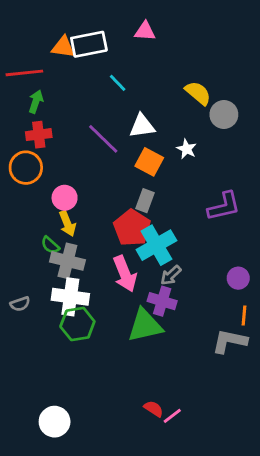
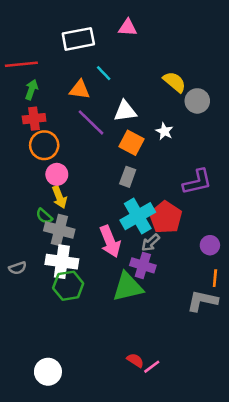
orange triangle: (63, 47) -> (80, 90), moved
orange circle: (26, 168) -> (44, 145), moved
red pentagon: (132, 228) -> (166, 217), moved

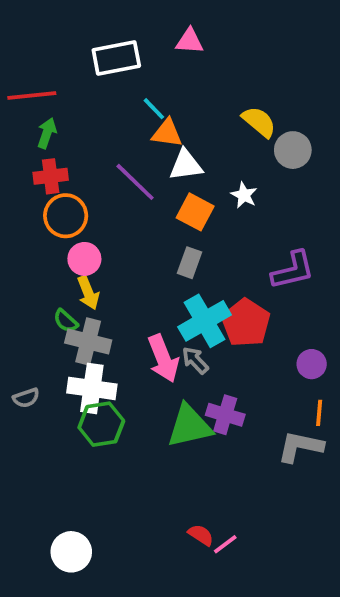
orange triangle: (80, 90) -> (167, 133), moved
gray arrow: (150, 243) -> (195, 360), moved, turned 90
purple cross: (143, 265) -> (225, 415), moved

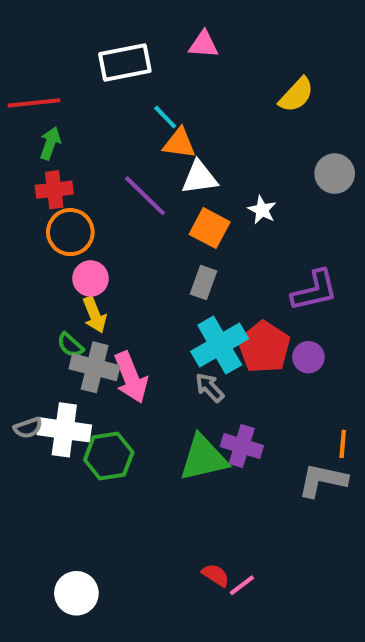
yellow semicircle: (259, 122) -> (296, 95), moved, turned 93
gray circle: (293, 150) -> (335, 174), moved
pink arrow: (163, 358) -> (131, 377), moved
purple circle: (312, 364) -> (308, 357), moved
white cross: (92, 388) -> (64, 430), moved

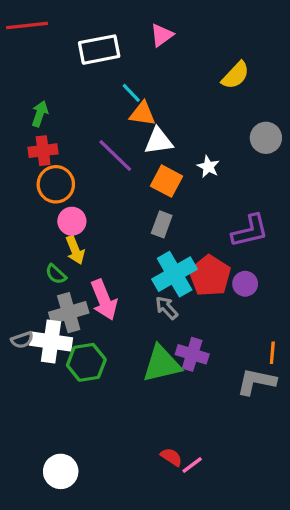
pink triangle: (204, 44) -> (162, 35), turned -40
red line: (34, 103) -> (27, 26), moved
gray cross: (95, 367) -> (69, 313), moved, turned -30

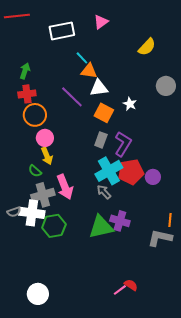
purple L-shape: (250, 231) -> (123, 144), moved, turned -45
red pentagon: (210, 276) -> (131, 172), turned 30
red semicircle: (171, 457) -> (131, 285), moved

